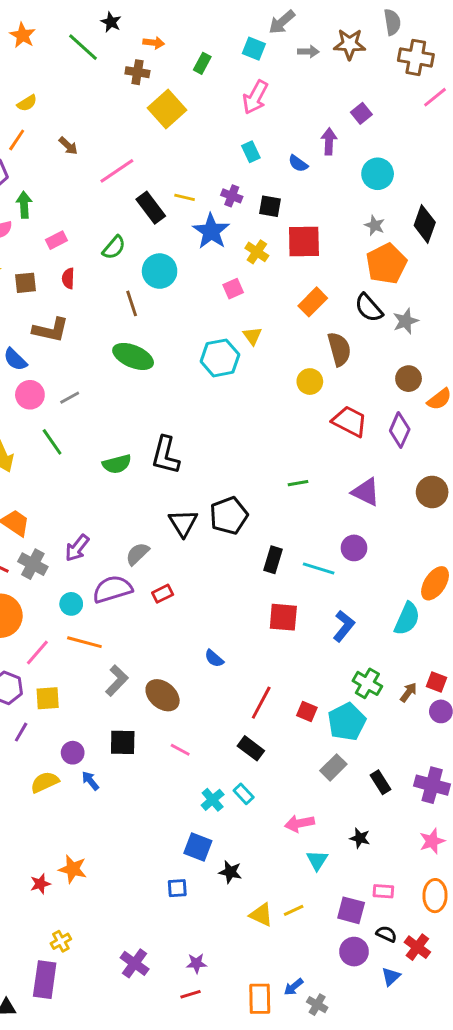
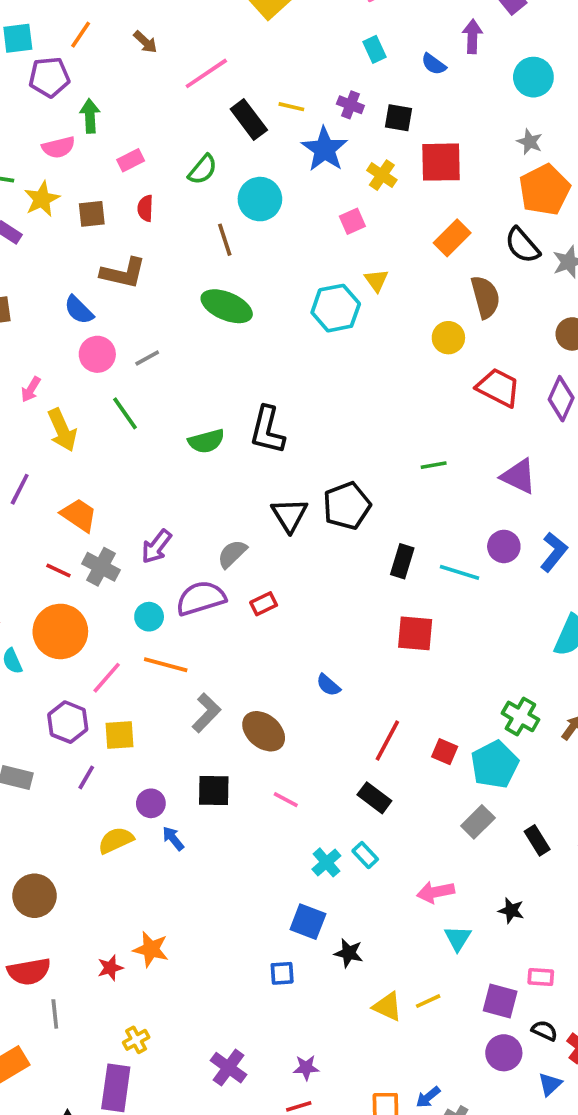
blue L-shape: (344, 626) -> (554, 552), moved

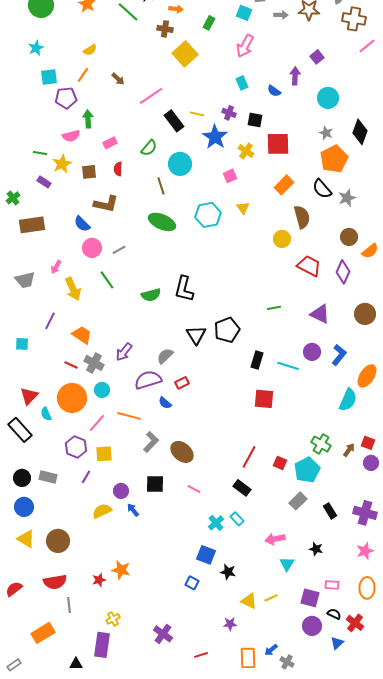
cyan hexagon: (336, 308) -> (208, 215), moved
cyan circle: (149, 617) -> (102, 390), moved
blue semicircle: (328, 685) -> (165, 403), moved
blue square: (282, 973) -> (192, 583), turned 32
purple star: (306, 1068) -> (230, 624), moved

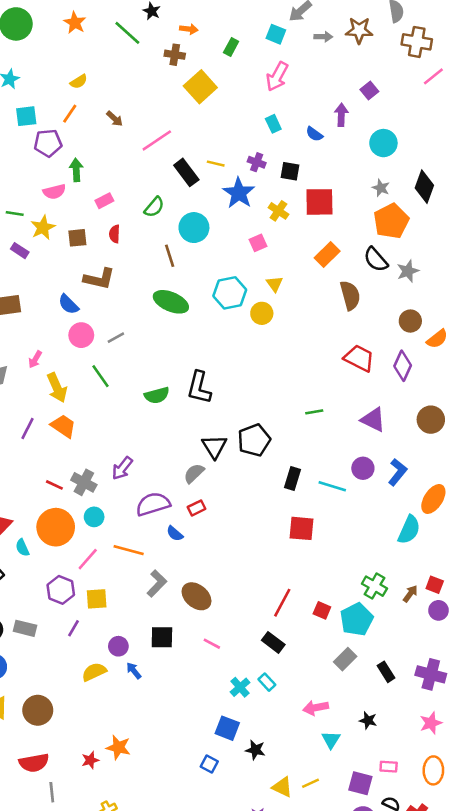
yellow circle: (282, 239) -> (262, 313), moved
orange trapezoid: (82, 335) -> (63, 426), moved
gray semicircle: (165, 356) -> (194, 473), moved

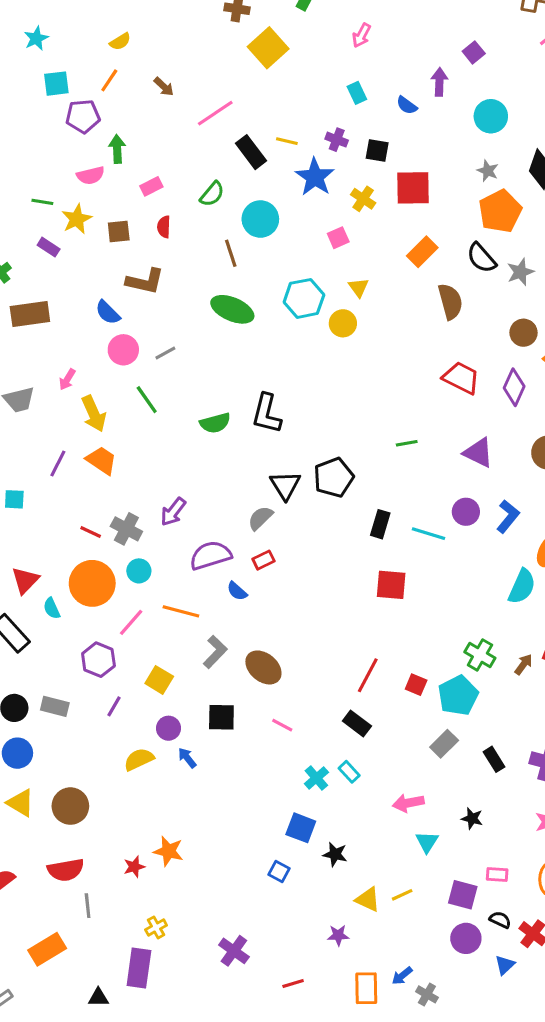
pink arrow: (277, 76) -> (362, 35), size x0.7
yellow square: (97, 599) -> (159, 680), moved, turned 35

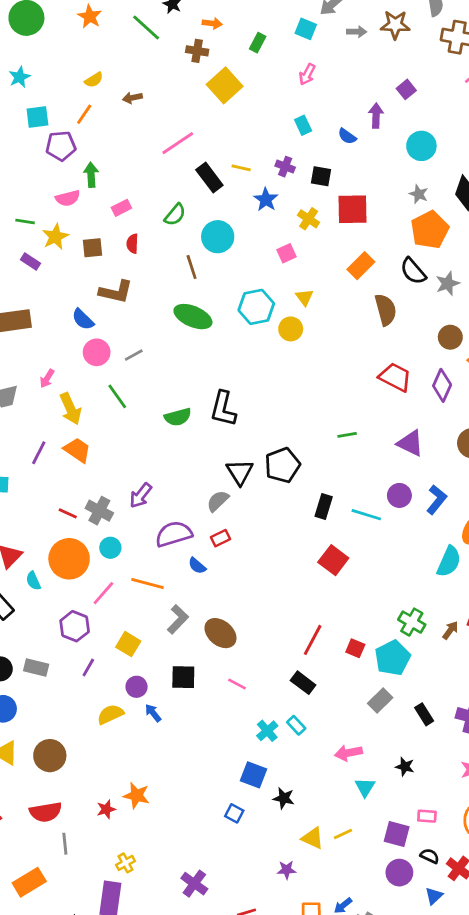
brown arrow: (164, 87) -> (132, 98), moved, turned 126
blue star: (315, 177) -> (266, 200), size x0.7
red square: (391, 585) -> (333, 560), turned 32

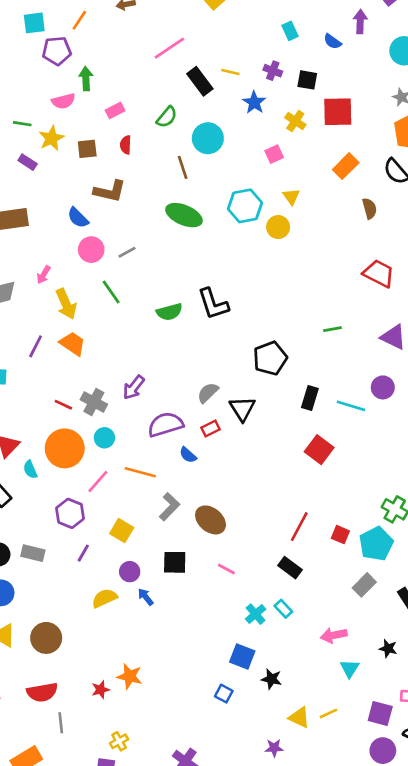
brown semicircle: (386, 310) -> (370, 208), size x0.7
black L-shape: (223, 409) -> (213, 304), turned -32
black triangle: (240, 472) -> (242, 409), moved

